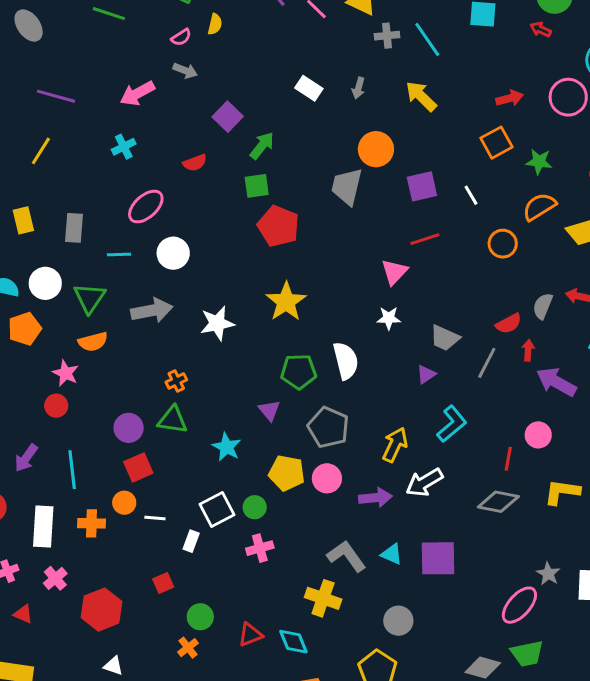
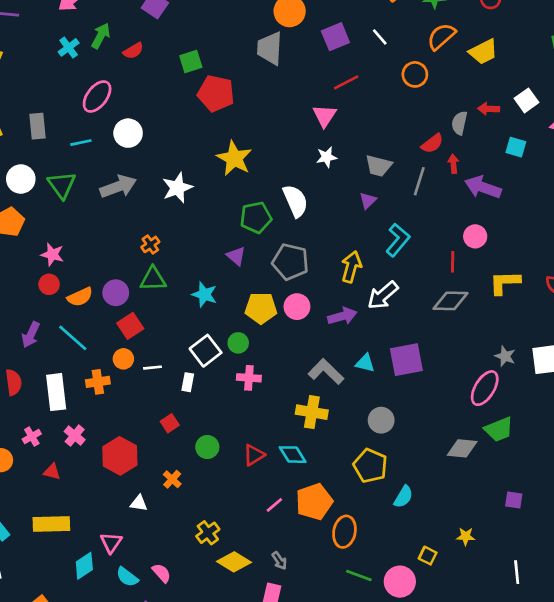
green arrow: (262, 146) -> (101, 36), moved
orange semicircle: (93, 342) -> (80, 297), moved
cyan line: (72, 470) -> (73, 338), turned -32
pink cross: (260, 548) -> (249, 378), turned 30
orange cross: (188, 648) -> (172, 479), moved

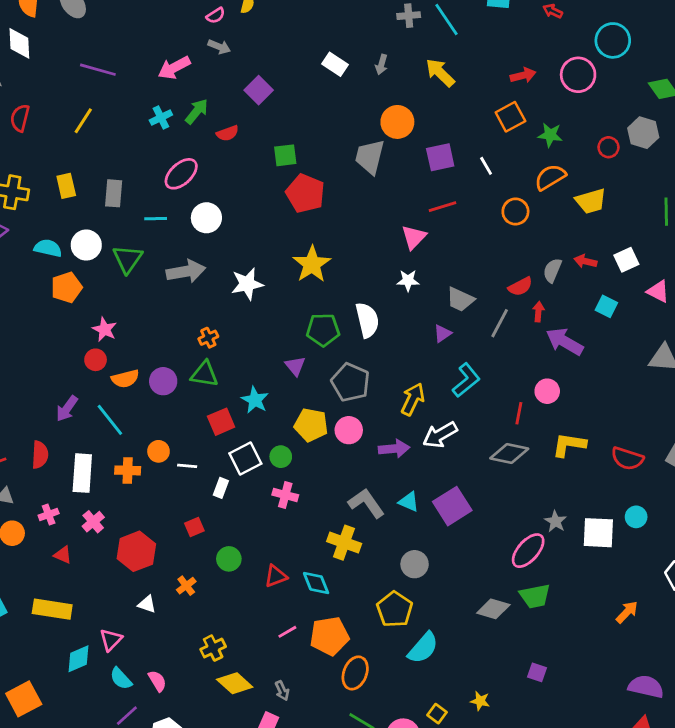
red square: (130, 326) -> (221, 422), moved
purple square: (406, 360) -> (452, 506), turned -32
cyan semicircle: (403, 497) -> (423, 648), size x1.4

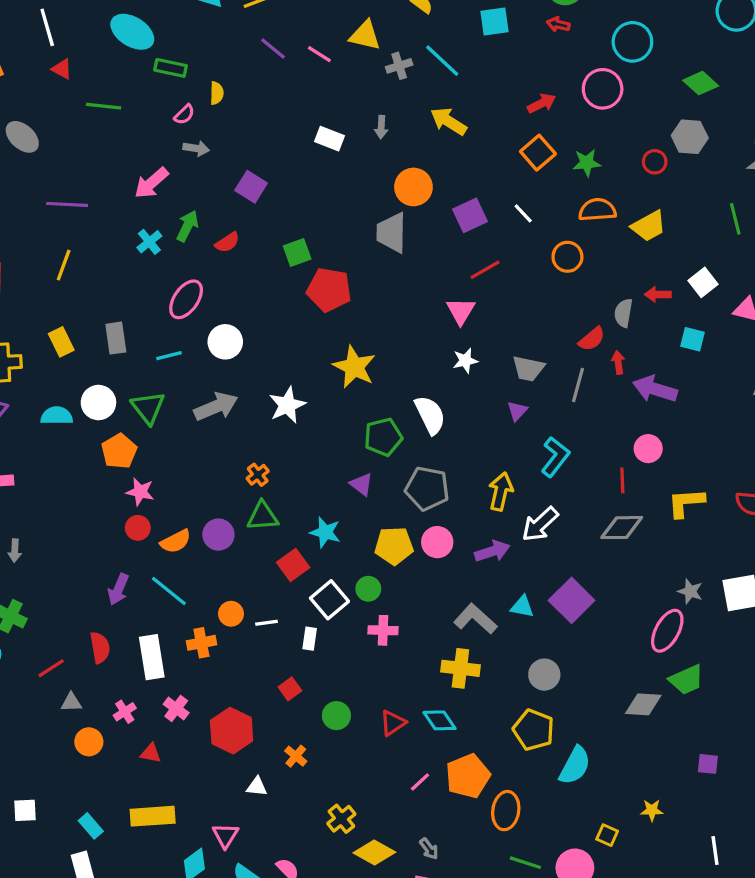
orange semicircle: (550, 177) -> (597, 210), turned 40
orange pentagon: (67, 287) -> (119, 451), moved

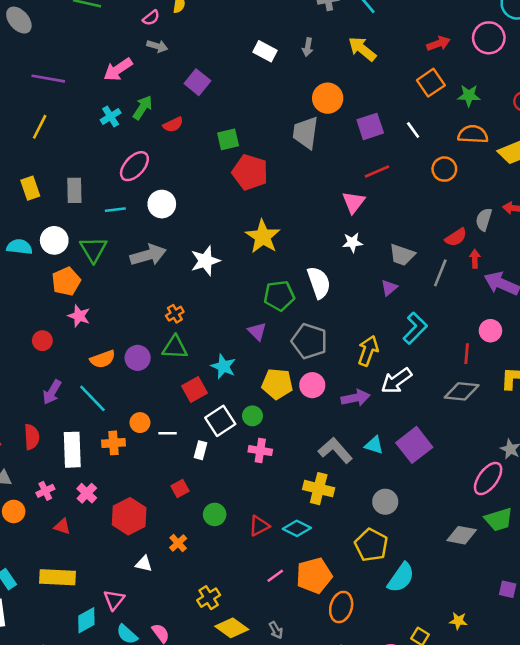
red circle: (138, 528) -> (42, 341), moved
cyan diamond: (439, 720) -> (297, 528), turned -36

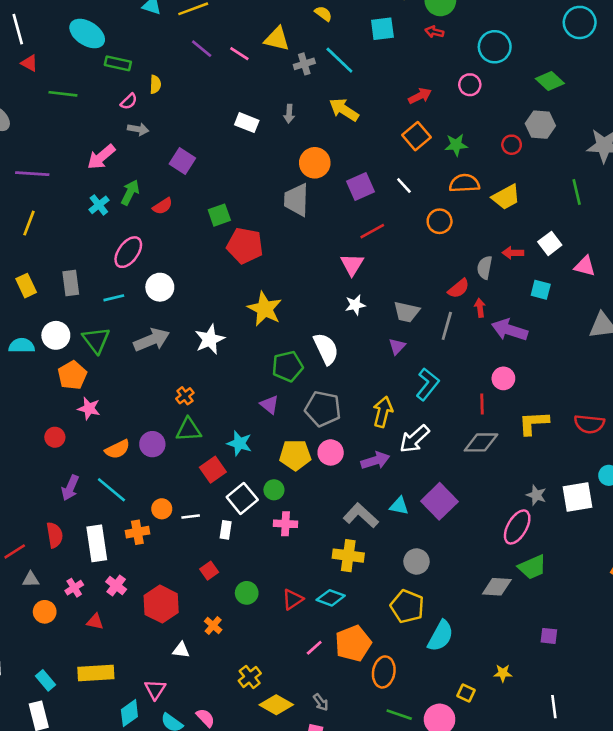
pink circle: (489, 38) -> (470, 85), size x0.7

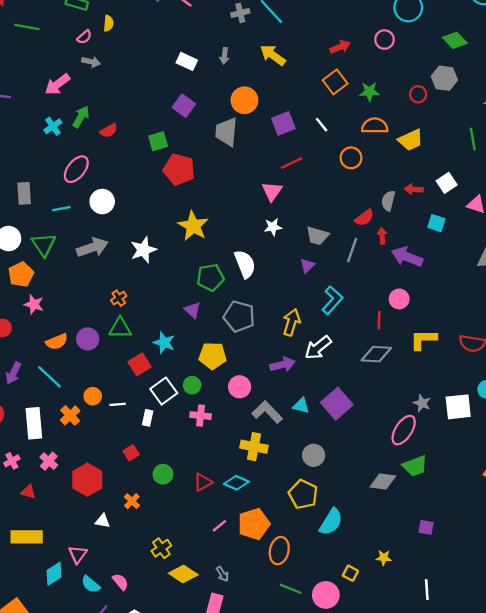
purple square: (182, 161) -> (184, 106), moved
pink circle: (331, 452) -> (240, 387), moved
orange cross: (137, 532) -> (70, 415), turned -36

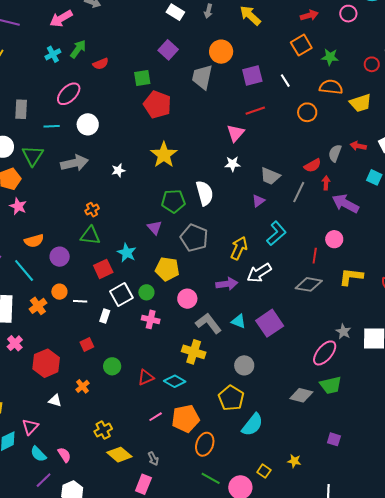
white star: (143, 250) -> (118, 170), size x0.6
purple circle: (88, 339) -> (60, 257), moved

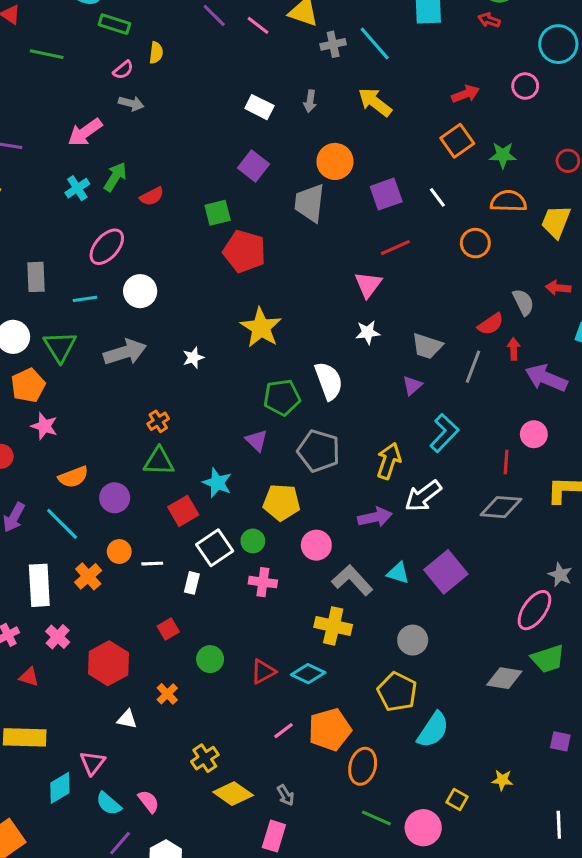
yellow trapezoid: (361, 103) -> (556, 222), turned 135
gray semicircle: (335, 153) -> (523, 302), turned 138

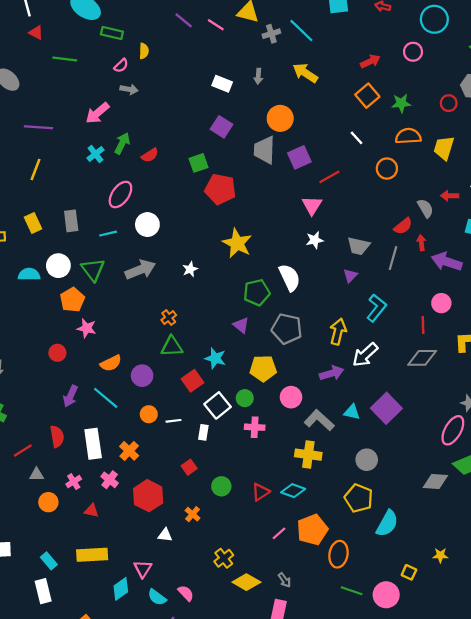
purple square: (386, 194) -> (299, 157), moved
orange cross: (88, 576) -> (129, 451), moved

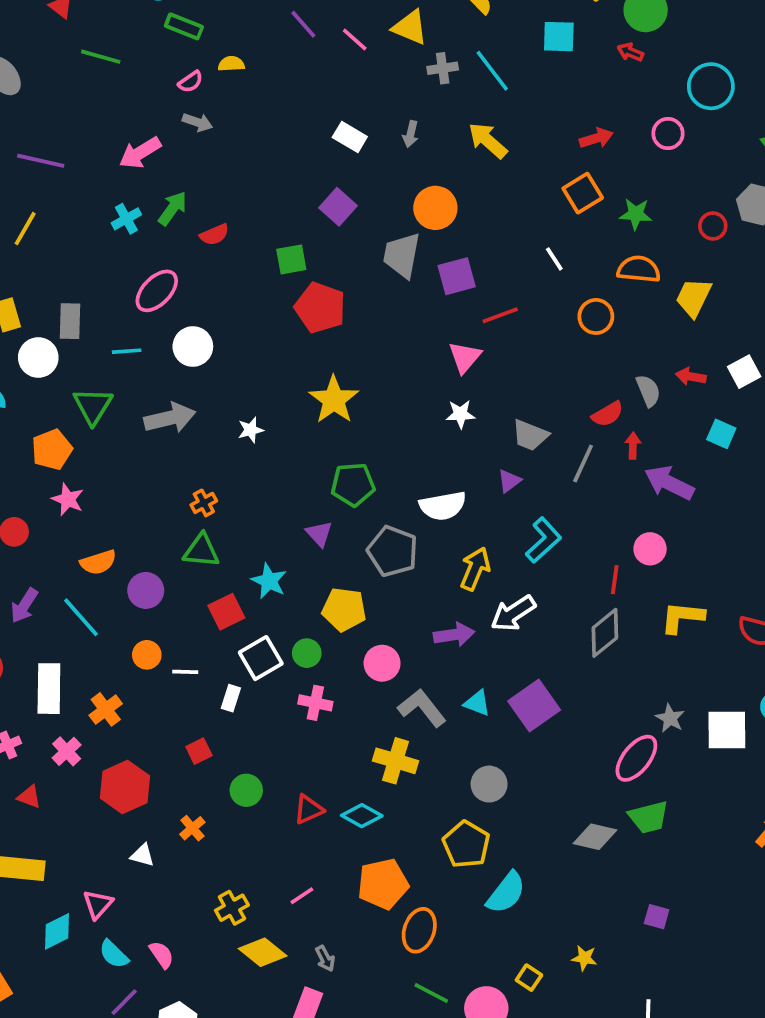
yellow semicircle: (144, 51) -> (231, 64), turned -104
white circle: (58, 266) -> (38, 357), moved
white semicircle: (290, 278) -> (443, 506), moved, turned 96
gray diamond: (422, 358) -> (605, 633), turned -48
pink line: (279, 533) -> (302, 896), moved

